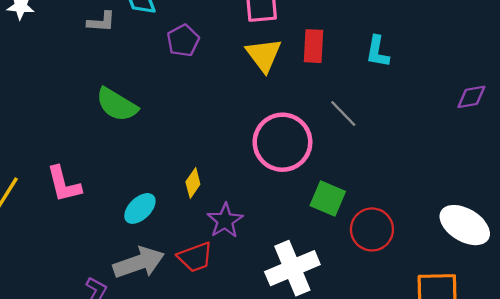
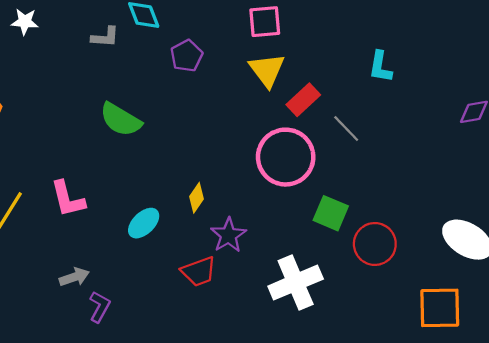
red rectangle: (313, 46) -> (303, 100), moved, turned 44
gray arrow: (139, 263) -> (74, 277), moved, size x0.6

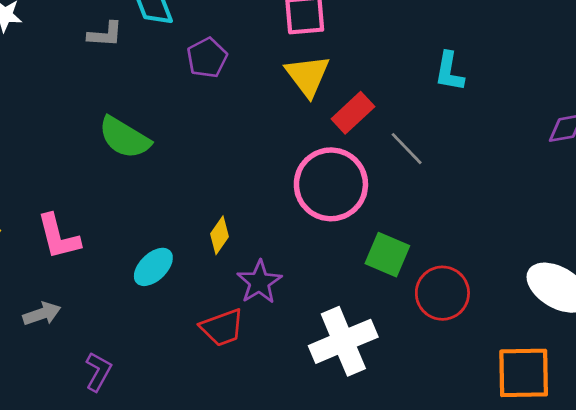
gray arrow: (74, 277) -> (42, 314), moved

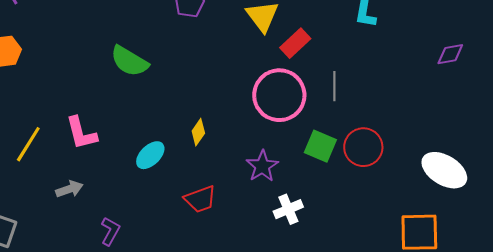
gray line: (407, 149) -> (334, 86), moved, turned 44
purple star: (259, 282) -> (262, 166), moved
red circle: (442, 293) -> (363, 147), moved
white cross: (343, 341) -> (288, 209), size x0.6

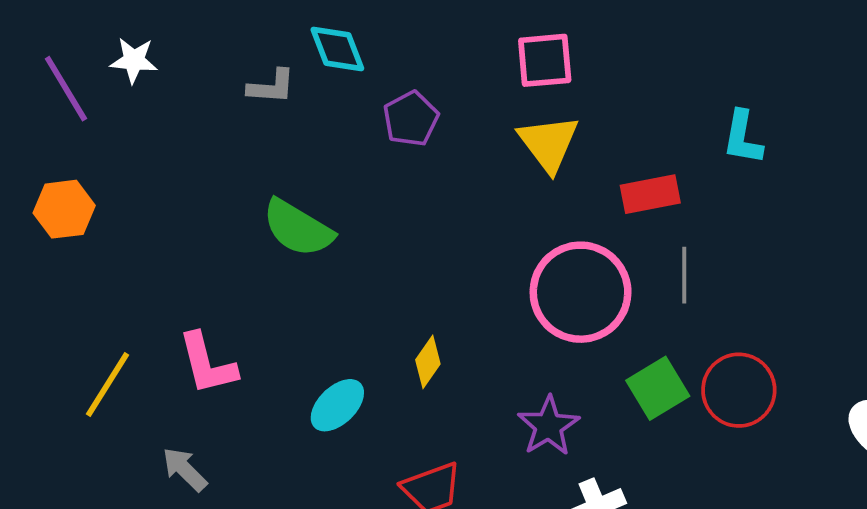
red rectangle: (295, 43) -> (650, 194), moved, turned 32
green square: (320, 146) -> (658, 388), turned 36
gray arrow: (69, 189) -> (185, 469), turned -116

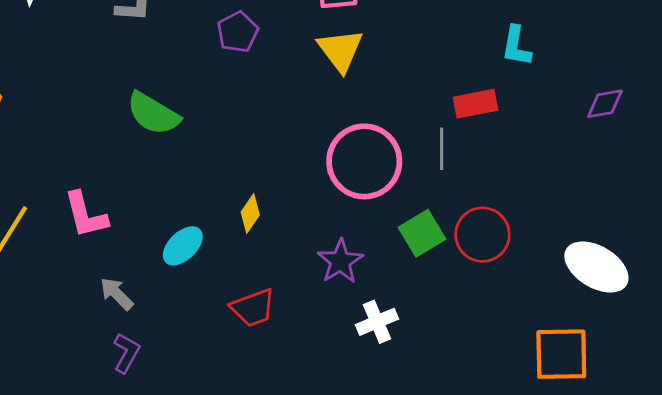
cyan L-shape: (743, 138) -> (516, 46), moved
red rectangle: (650, 194) -> (475, 104), moved
gray arrow: (185, 469) -> (117, 294), moved

